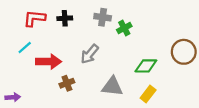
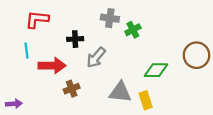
black cross: (65, 18) -> (75, 39), moved
cyan line: (25, 48) -> (27, 51), turned -56
yellow rectangle: (148, 94) -> (146, 100), moved, turned -56

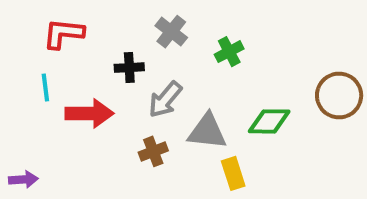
gray cross: (110, 18) -> (171, 32), moved, turned 30
brown cross: (72, 89) -> (153, 151), moved
gray triangle: (120, 92) -> (207, 131), moved
yellow rectangle: (146, 100) -> (233, 173), moved

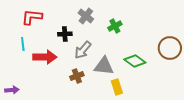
green diamond: (269, 121) -> (135, 61), turned 35

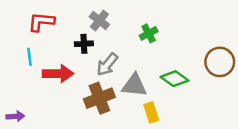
gray cross: (86, 16) -> (99, 21), moved
brown cross: (77, 76) -> (99, 98), size x1.6

